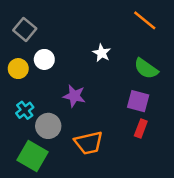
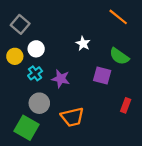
purple square: (138, 101) -> (102, 75), moved
cyan cross: (25, 110) -> (35, 73), moved
red rectangle: (141, 129) -> (126, 105), moved

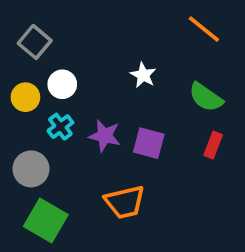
purple square: (102, 75) -> (149, 143), moved
gray circle: (39, 103) -> (31, 169), moved
red rectangle: (126, 105) -> (213, 145), moved

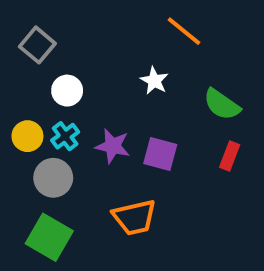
orange line: (204, 29) -> (184, 31), moved
yellow circle: (25, 97) -> (27, 136), moved
gray circle: (31, 169) -> (53, 178), moved

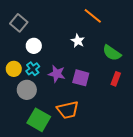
green square: (49, 237) -> (39, 120), moved

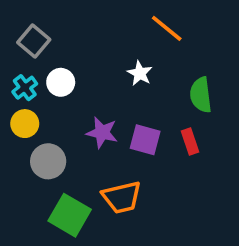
green semicircle: (112, 53) -> (201, 95), turned 48
cyan cross: (33, 69) -> (25, 88), moved
red rectangle: (116, 79) -> (190, 142), moved, turned -40

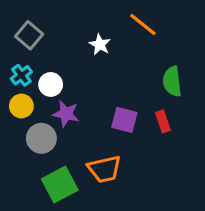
white star: (140, 73) -> (100, 44), moved
white circle: (61, 82) -> (51, 84), moved
purple star: (102, 133) -> (66, 114), moved
green square: (70, 215) -> (60, 184), turned 32

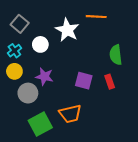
orange line: (143, 25) -> (96, 17), turned -36
white star: (100, 44) -> (67, 30), size x1.6
white circle: (51, 84) -> (40, 44), moved

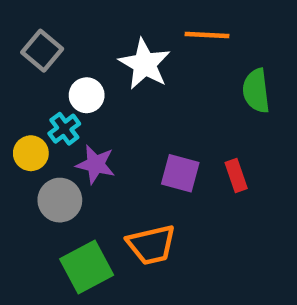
cyan cross: (14, 51) -> (64, 129), moved
green semicircle: (116, 55) -> (256, 91), moved

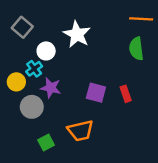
orange line: (207, 35) -> (141, 19), moved
green square: (87, 267) -> (46, 143), size x0.6

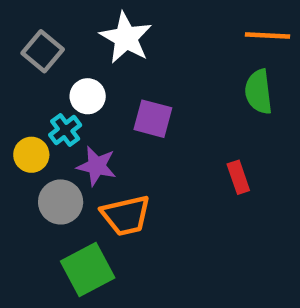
white star: (77, 34) -> (126, 38), moved
purple square: (96, 93) -> (153, 119), moved
orange trapezoid: (80, 131) -> (126, 215), moved
green square: (46, 143) -> (88, 269), size x1.6

